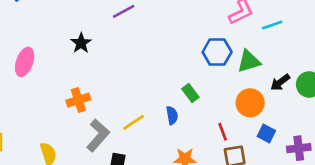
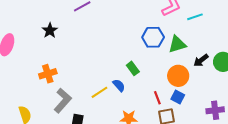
blue semicircle: (172, 115) -> (119, 85), turned -32
yellow line: (133, 122) -> (99, 92), moved
blue square: (266, 134) -> (178, 97), moved

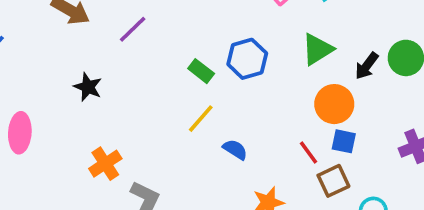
blue hexagon: (153, 37) -> (247, 59), moved
green rectangle: (133, 68) -> (201, 71), moved
yellow line: (99, 92) -> (201, 119), moved

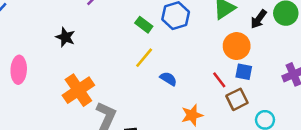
orange cross: (105, 164) -> (78, 90), size x1.4

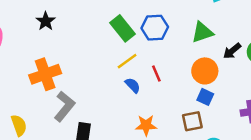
green rectangle: (144, 25) -> (123, 28), size x1.5
yellow line: (144, 58) -> (127, 61), moved
red line: (219, 80) -> (156, 73), moved

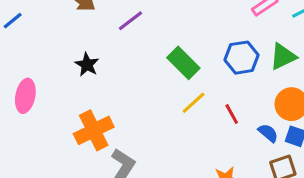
blue hexagon: (155, 28) -> (242, 58), moved
blue semicircle: (133, 85) -> (268, 133), moved

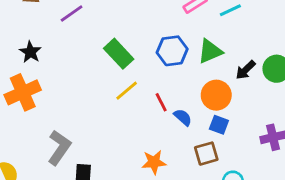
orange cross: (94, 130) -> (23, 92), moved
blue semicircle: (268, 133) -> (183, 117), moved

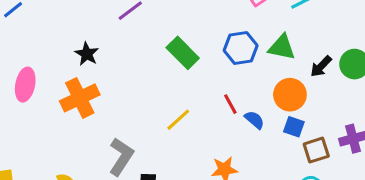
green triangle: (210, 51) -> (282, 47), turned 36
yellow line: (127, 91) -> (178, 120), moved
brown square: (206, 154) -> (316, 150), moved

